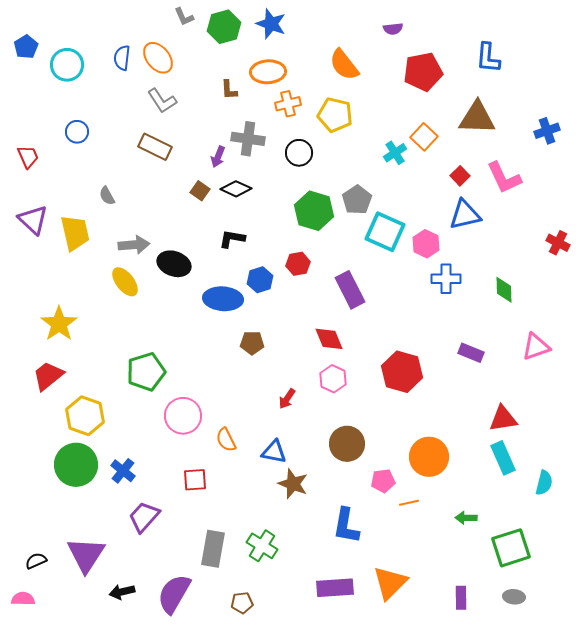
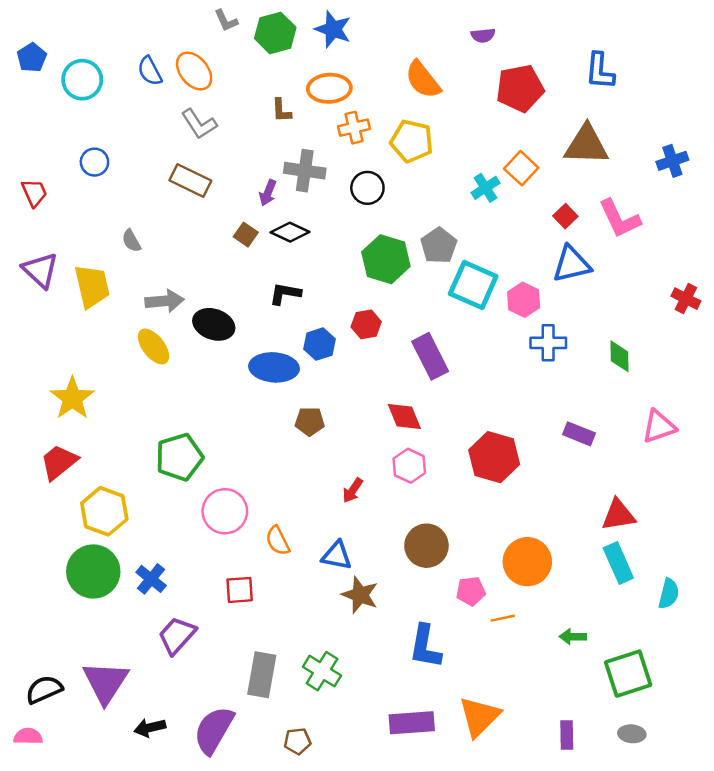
blue semicircle: (122, 58) -> (150, 71), turned -35
black semicircle: (36, 561) -> (44, 690), size x1.4

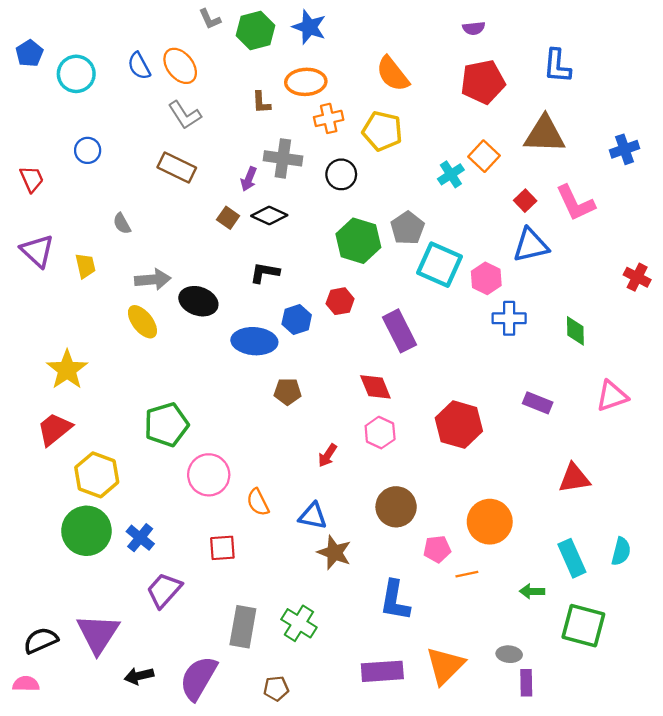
purple semicircle: (483, 35) -> (474, 28), moved
yellow trapezoid: (92, 286) -> (85, 266), size x0.6
cyan rectangle: (618, 563) -> (572, 558), moved
green square: (628, 674) -> (583, 626), turned 33
gray ellipse: (632, 734) -> (509, 654), moved

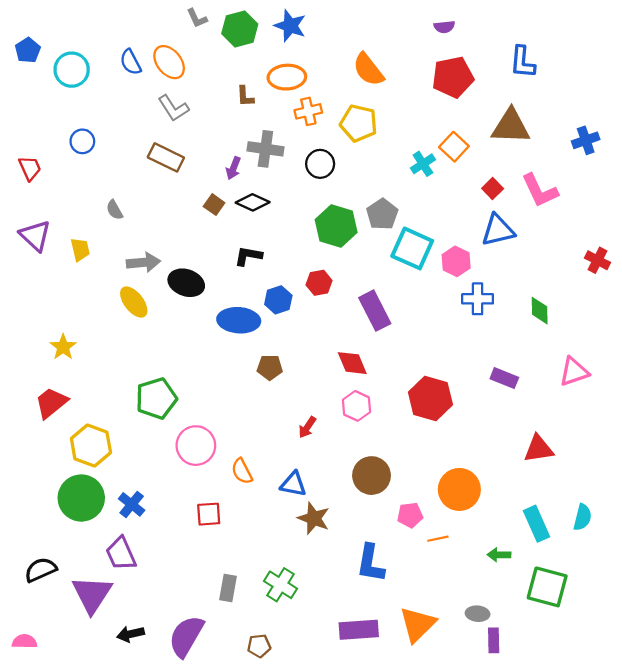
yellow star: (67, 370) -> (63, 347), size x0.7
purple trapezoid: (164, 590) -> (121, 554), moved, turned -66
gray rectangle: (243, 627) -> (228, 588), size x0.7
black semicircle: (41, 640) -> (41, 570), moved

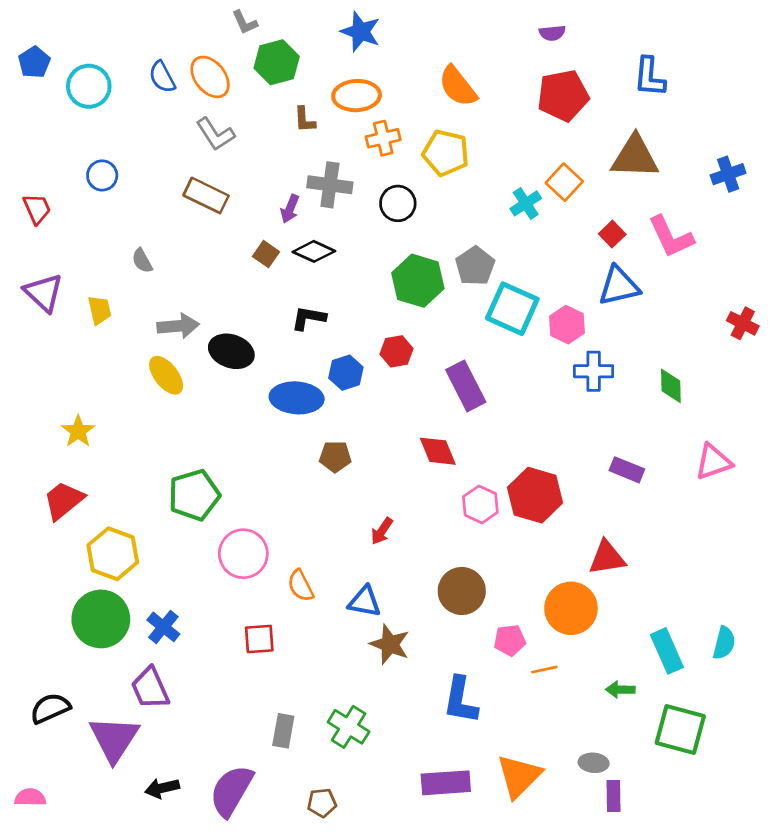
green hexagon: (240, 29) -> (277, 62), moved
pink hexagon: (357, 406) -> (480, 504), moved
red triangle: (539, 449) -> (607, 558), moved

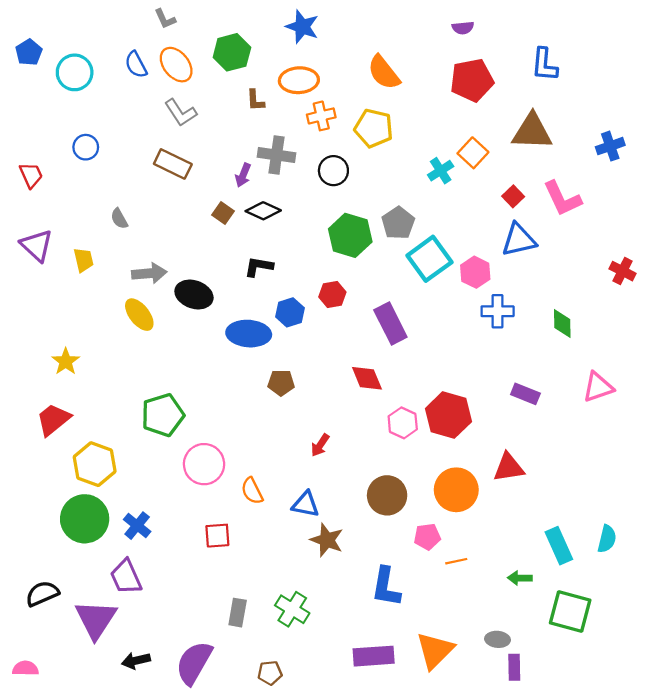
gray L-shape: (245, 22) -> (165, 19), moved
cyan square: (512, 309) -> (429, 259), turned 30
orange circle: (571, 608) -> (456, 490), moved

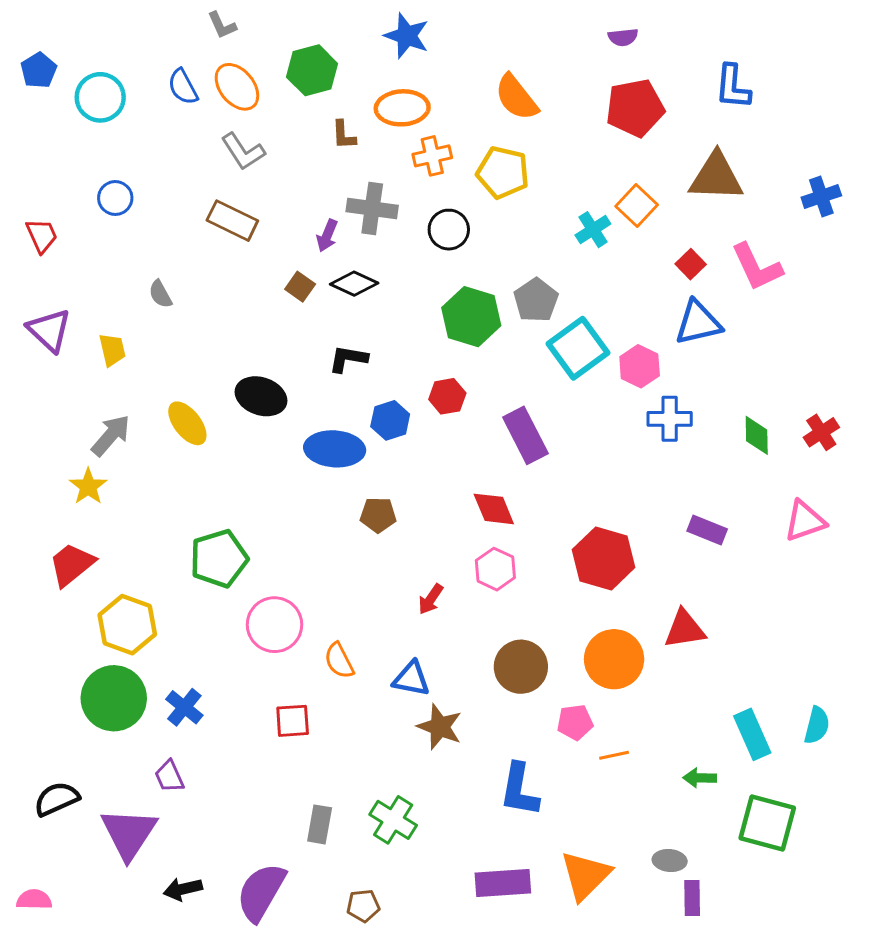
red cross: (623, 271) -> (821, 432), moved, turned 30
gray arrow: (149, 273) -> (111, 435), moved, turned -44
pink hexagon: (403, 423) -> (495, 569), moved
purple trapezoid: (126, 577) -> (169, 776), size x0.7

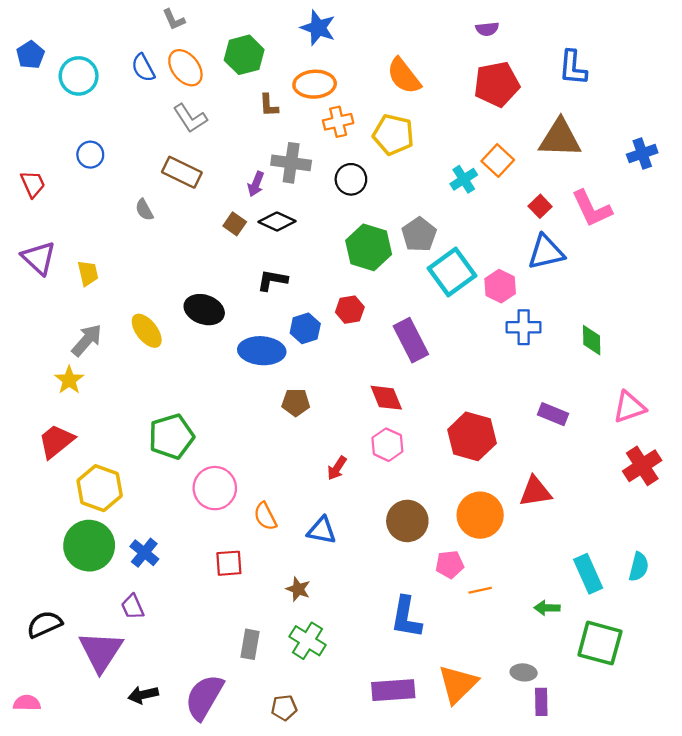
gray semicircle: (160, 294) -> (144, 210), moved
red cross: (821, 432) -> (642, 466), moved, size x1.4
brown star: (440, 727) -> (298, 589), moved, size x0.7

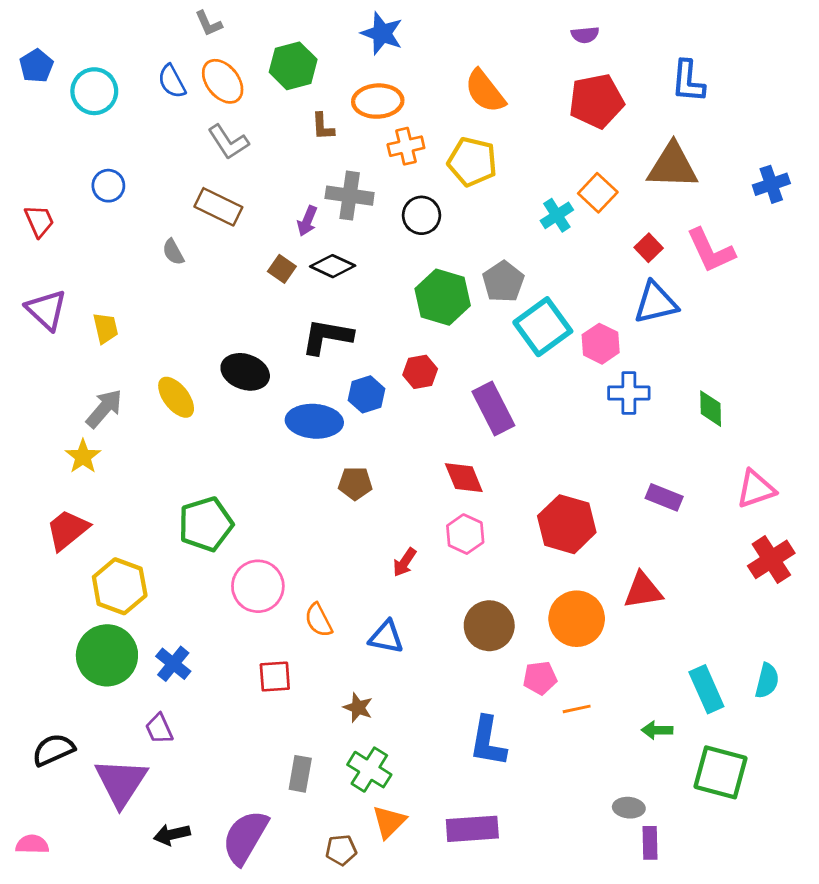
black L-shape: (272, 280) -> (327, 337), size x1.4
orange triangle: (458, 684) -> (389, 822), moved, size x0.7

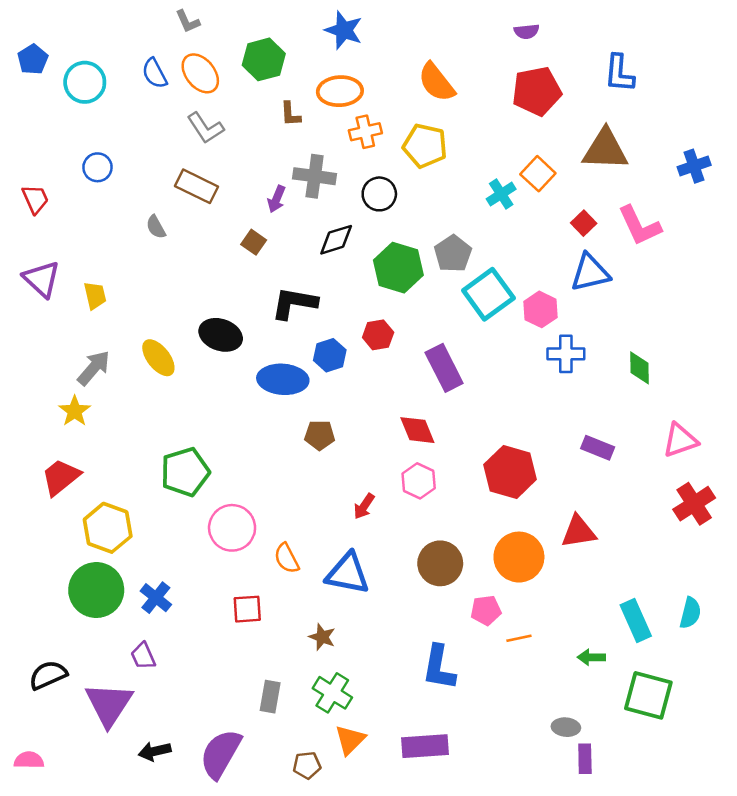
black diamond: (333, 266) -> (336, 240), moved, turned -42
blue triangle: (386, 637) -> (348, 574), size x1.4

